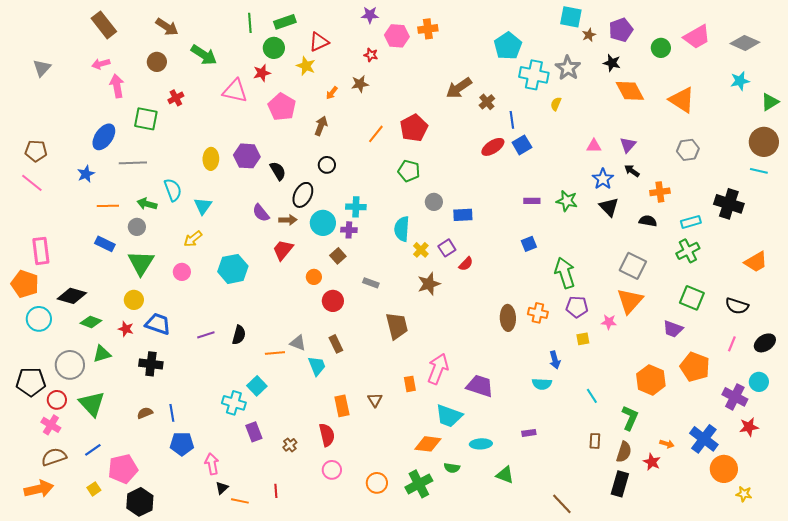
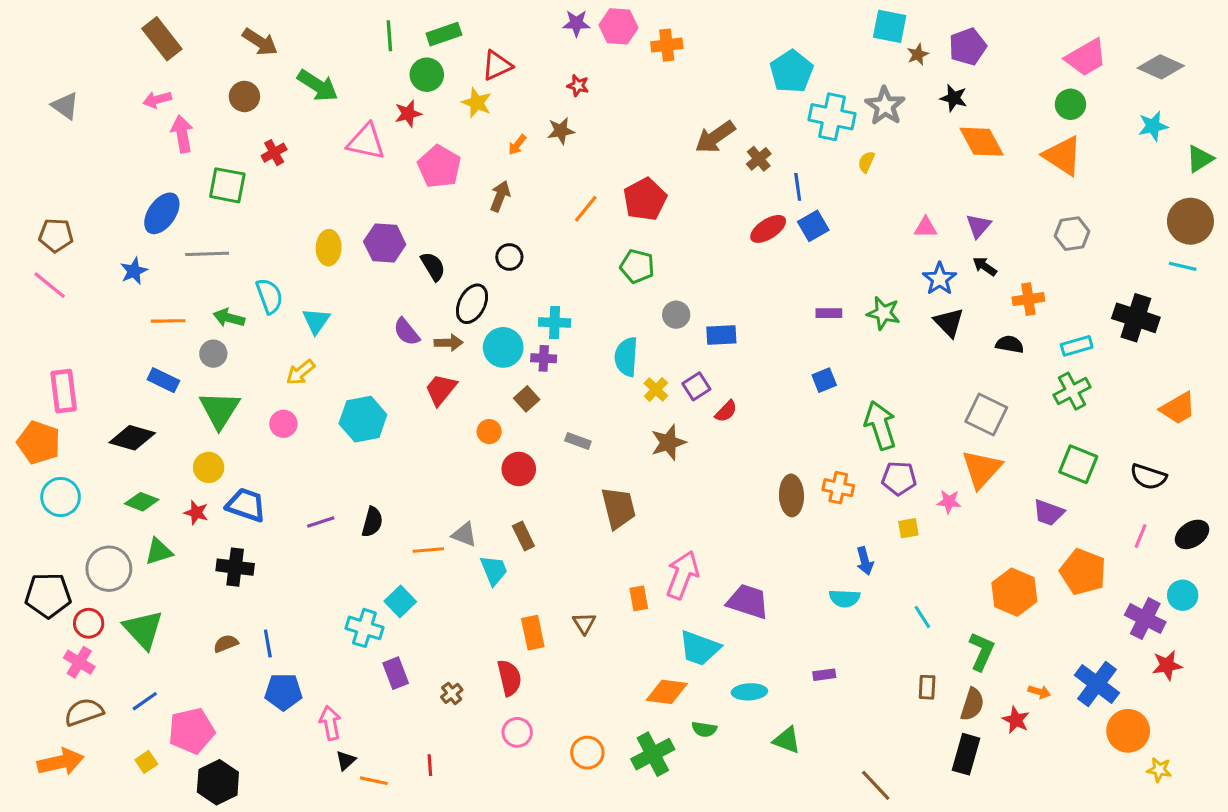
pink hexagon: (397, 36) -> (618, 26), moved
green circle: (661, 48) -> (1070, 104), moved
gray triangle: (42, 68) -> (65, 106), turned -36
black diamond: (72, 296) -> (132, 438), moved

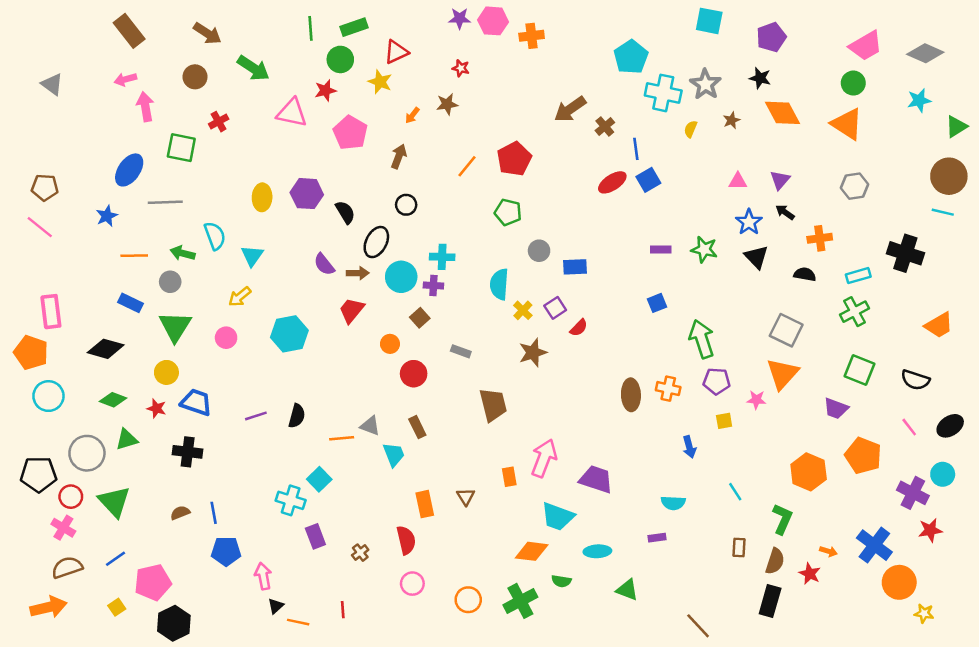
brown star: (918, 54) -> (732, 120), moved
pink line: (1141, 536) -> (909, 427), turned -60
cyan semicircle: (844, 598) -> (673, 503), moved

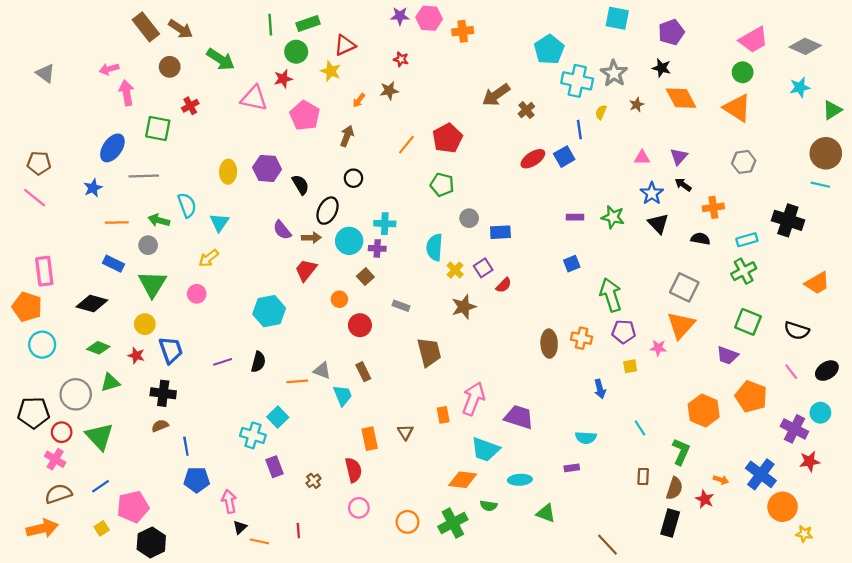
brown rectangle: (129, 31) -> (146, 27), moved
blue line: (636, 149) -> (579, 130), moved
cyan hexagon: (289, 334) -> (269, 311), moved
blue trapezoid: (196, 402) -> (171, 350), turned 52
brown semicircle: (180, 513) -> (160, 426), moved

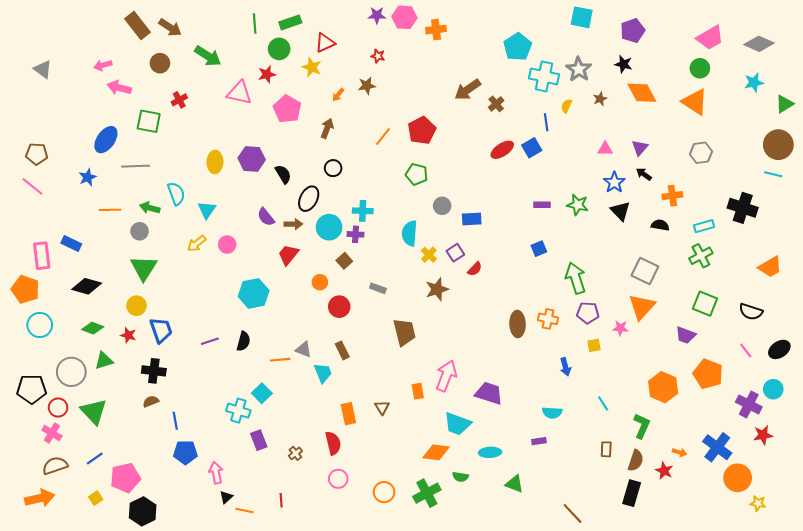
pink arrow: (126, 93) -> (119, 88), turned -65
blue rectangle: (113, 264) -> (71, 243), moved
pink circle: (197, 294) -> (227, 245), moved

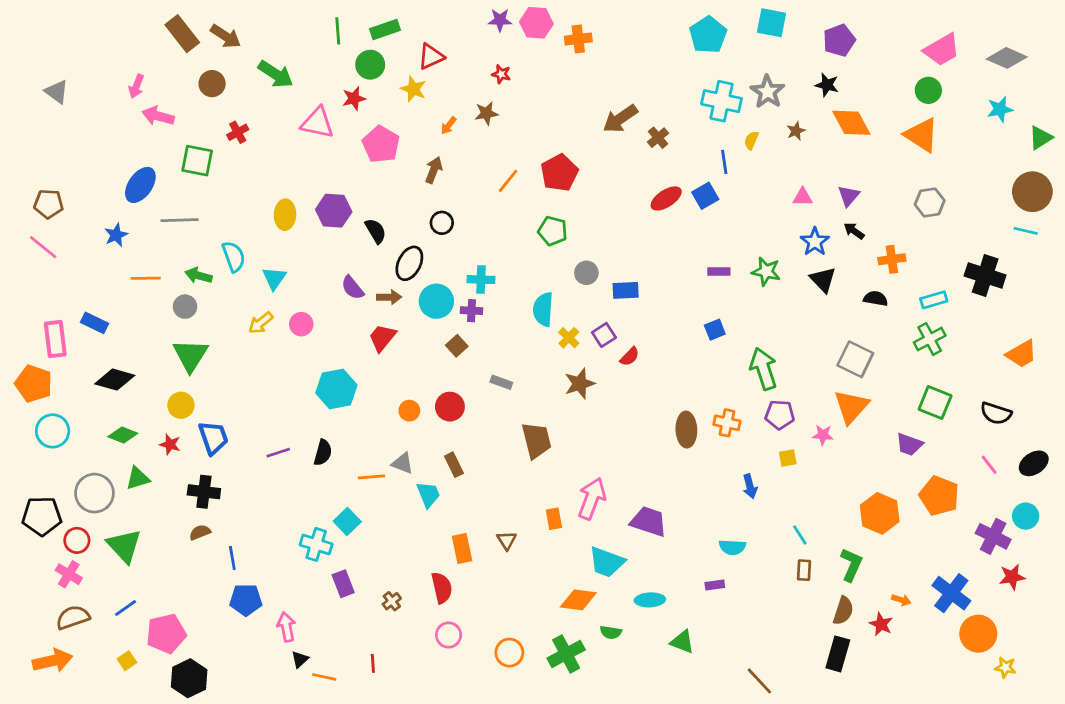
cyan pentagon: (518, 47) -> (708, 35), moved
pink arrow: (103, 65) -> (136, 86), turned -54
orange circle: (320, 282) -> (409, 411), moved
brown rectangle: (606, 449) -> (804, 570), moved

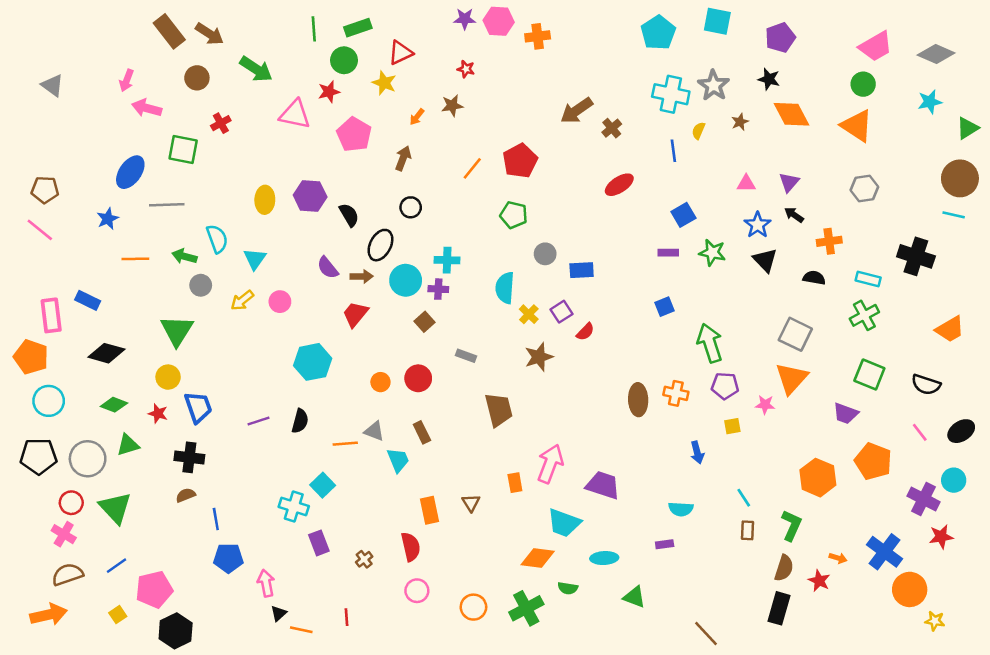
blue square: (705, 196) -> (683, 215), moved
cyan rectangle: (934, 300) -> (868, 279), turned 30
gray circle: (185, 307) -> (201, 285), moved
black pentagon: (42, 516) -> (39, 456), moved

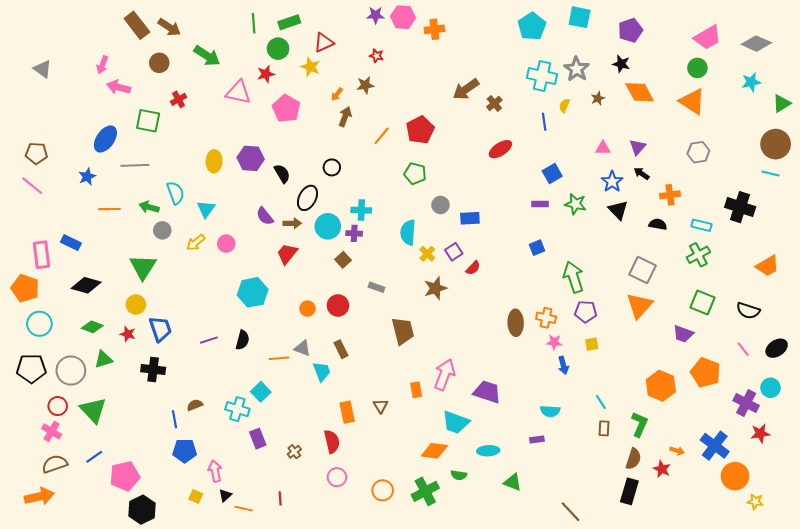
brown arrow: (403, 158) -> (345, 117), moved
pink star: (765, 405) -> (554, 342), moved
brown semicircle: (186, 495) -> (195, 405), moved
yellow square: (118, 615) -> (196, 496), moved, turned -32

